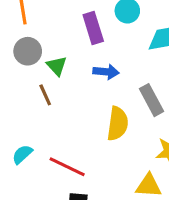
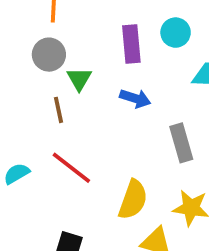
yellow semicircle: (118, 124) -> (133, 200), moved
red line: (67, 167) -> (71, 168), moved

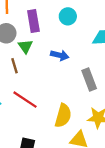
cyan circle: (176, 33) -> (68, 16), moved
purple rectangle: (131, 44) -> (33, 21), moved

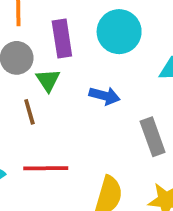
cyan circle: (68, 16) -> (119, 32), size x1.5
red line: (25, 100) -> (46, 168), turned -35

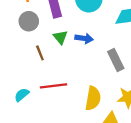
green triangle: (48, 80) -> (60, 37), moved

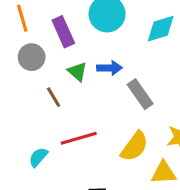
gray rectangle: (116, 60) -> (140, 94), moved
yellow semicircle: (93, 98) -> (134, 146), turned 35

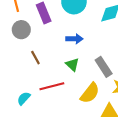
green triangle: (77, 72) -> (72, 65), moved
gray rectangle: (140, 94) -> (104, 67), moved

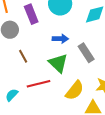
green triangle: (72, 65) -> (58, 63), size x1.5
gray rectangle: (104, 67) -> (86, 53), moved

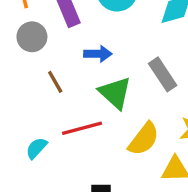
blue arrow: (60, 39) -> (98, 54), moved

